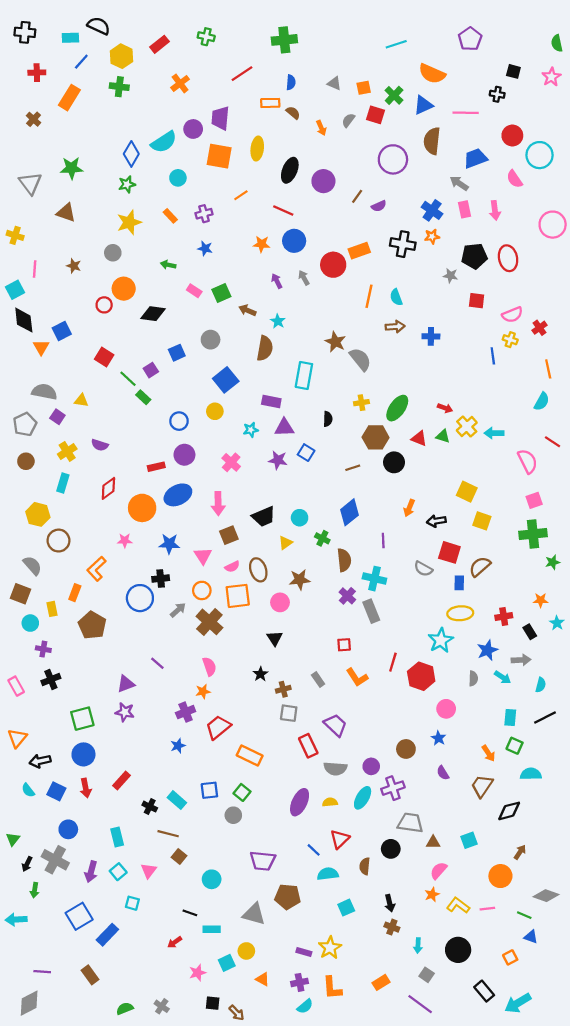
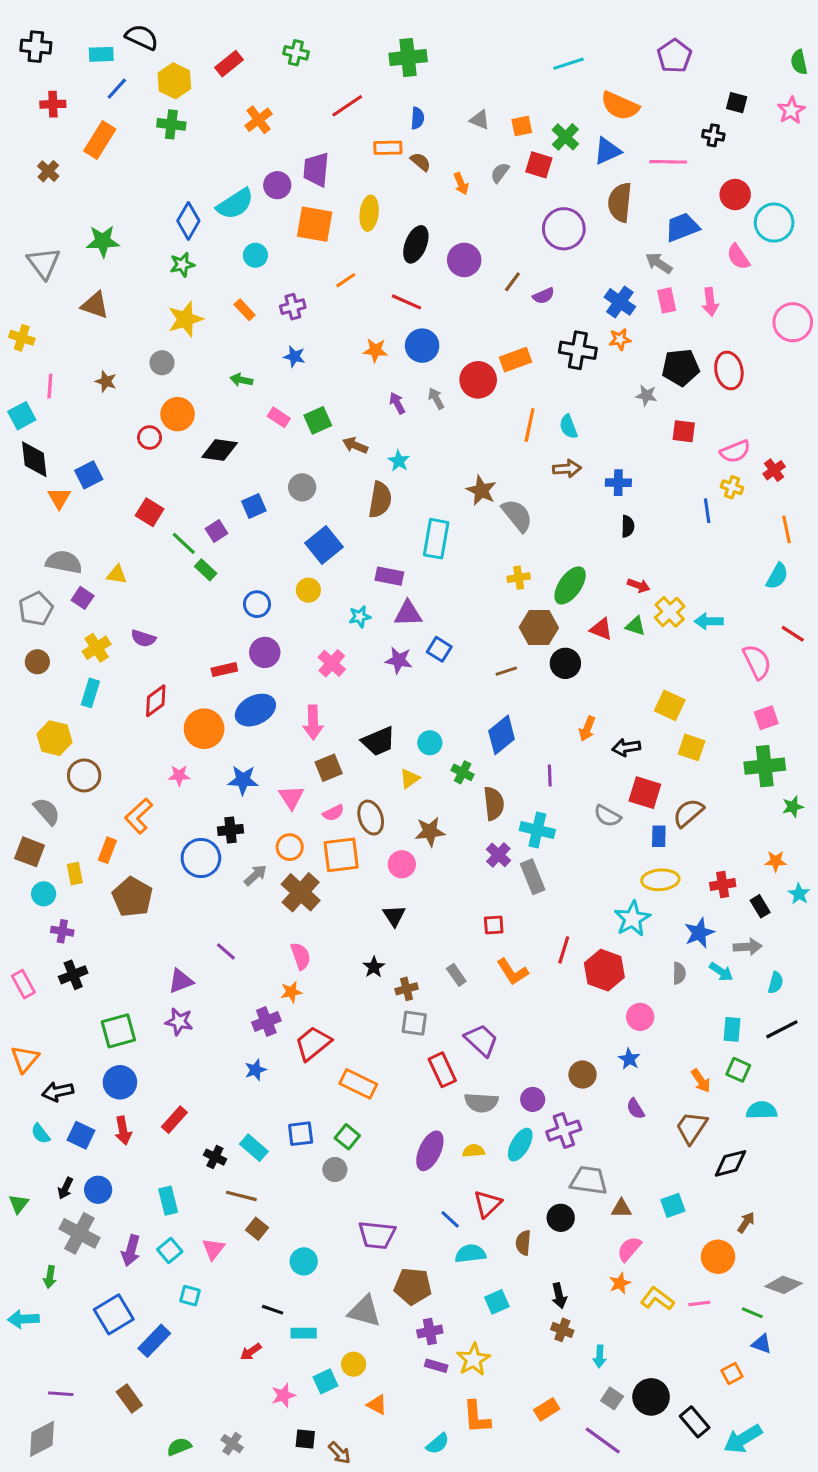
black semicircle: (328, 419) -> (628, 526), moved
black arrow: (27, 864) -> (65, 1188), moved
black circle: (458, 950) -> (651, 1397), moved
purple cross: (300, 982) -> (430, 1331), moved

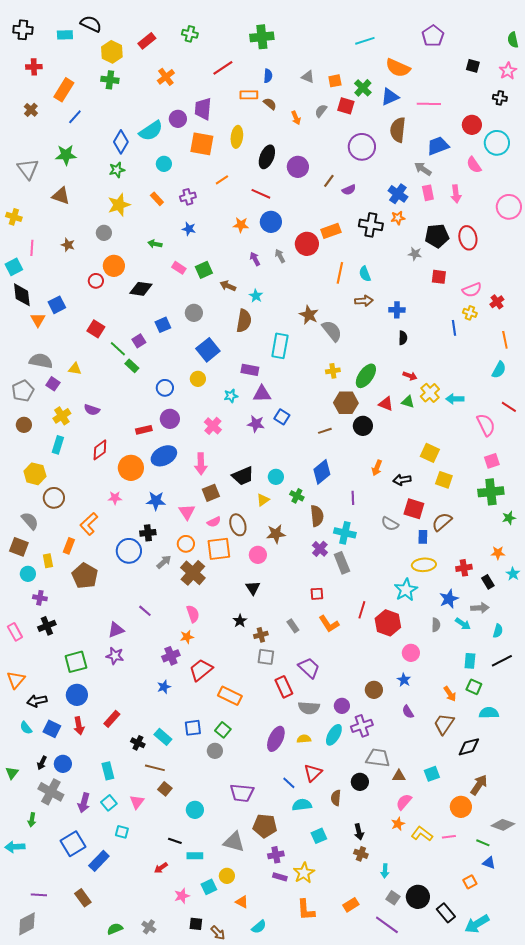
blue line: (117, 89) -> (75, 117), moved
black cross: (713, 135) -> (500, 98), moved
brown arrow: (746, 1222) -> (479, 785), size x1.5
cyan semicircle: (438, 1444) -> (259, 927), moved

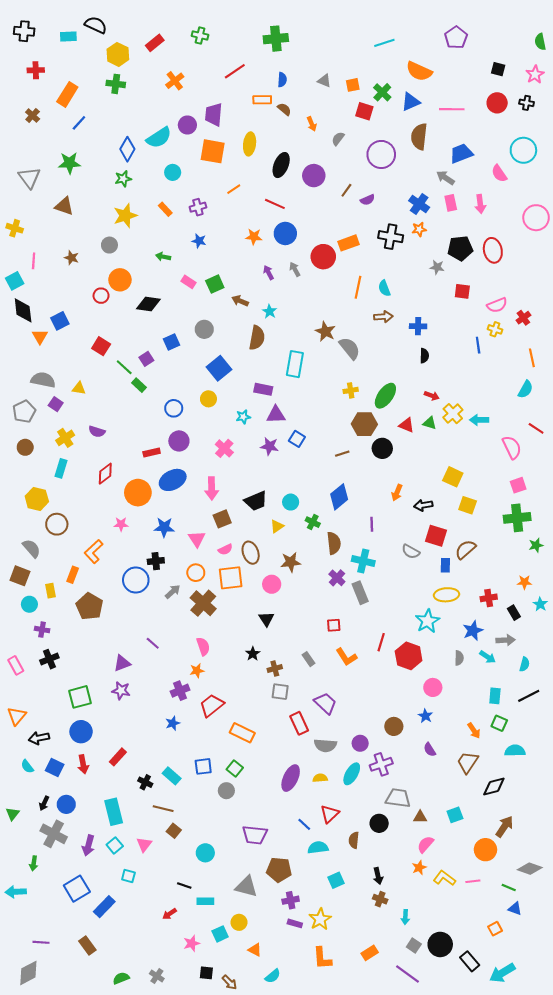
gray semicircle: (321, 111) -> (338, 139), moved
red circle: (472, 125) -> (497, 103), moved
cyan rectangle: (108, 771) -> (114, 812), size x1.4

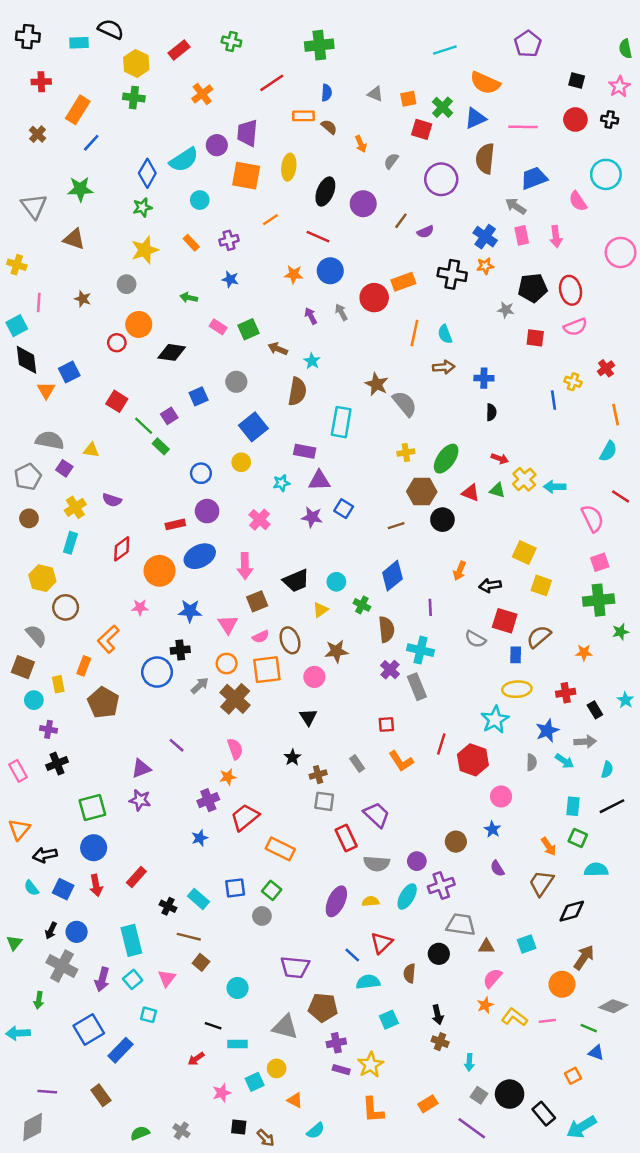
pink semicircle: (497, 305) -> (575, 327), moved
orange star: (524, 582) -> (584, 653), moved

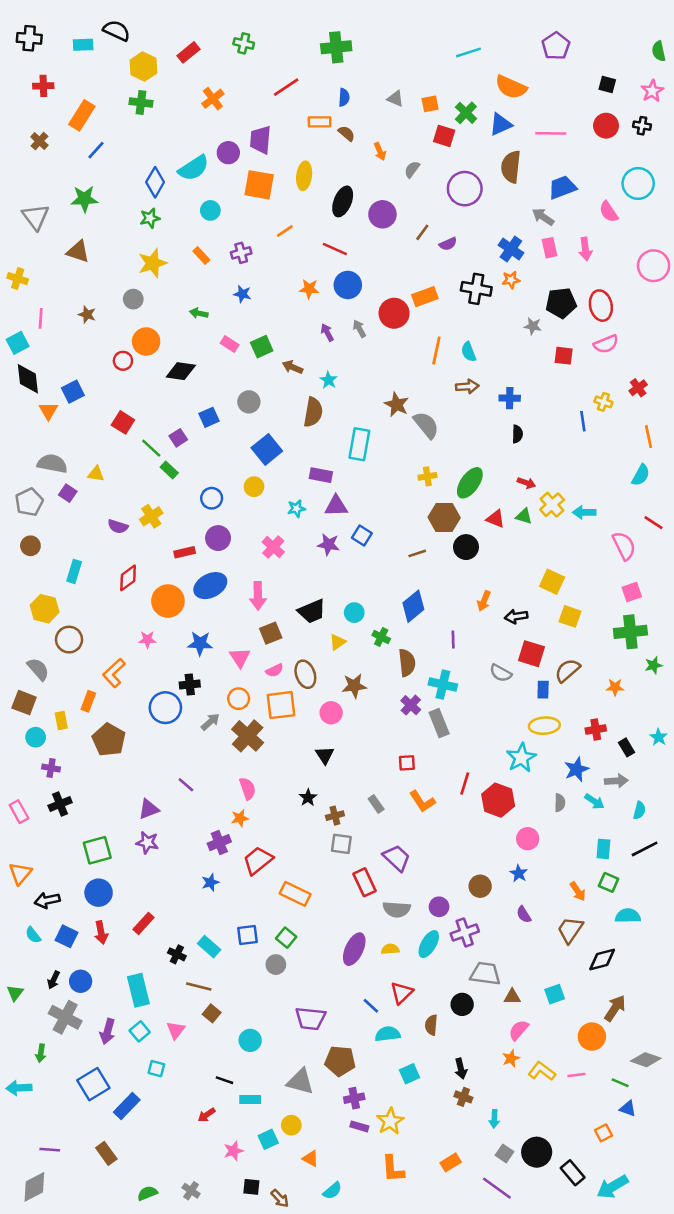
yellow cross: (75, 507) -> (151, 516), moved

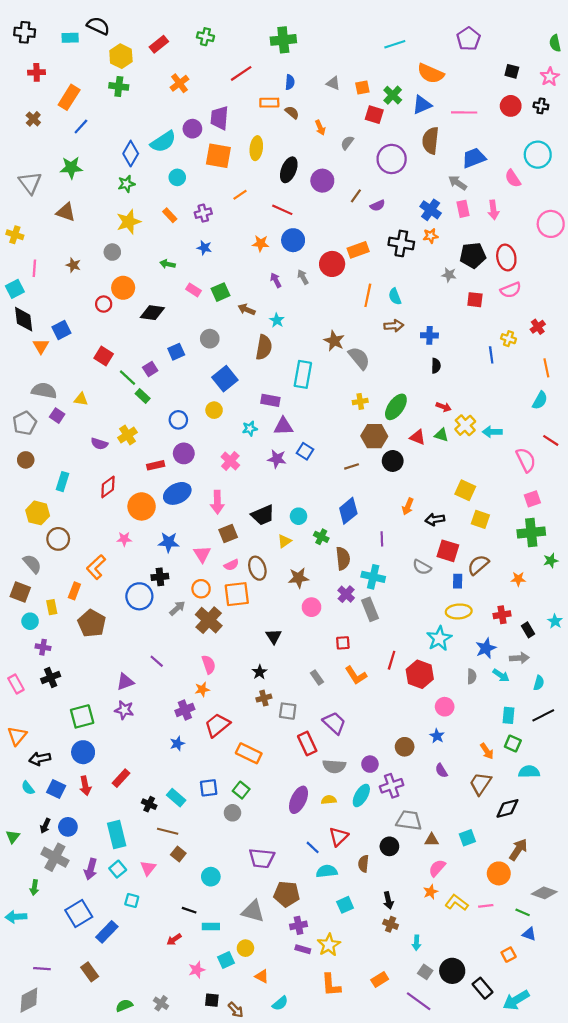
pink circle: (331, 713) -> (311, 607), moved
brown cross: (335, 816) -> (264, 698), moved

